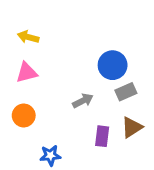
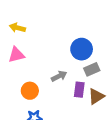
orange circle: (24, 115) -> (30, 91), moved
purple rectangle: (102, 136) -> (79, 90), moved

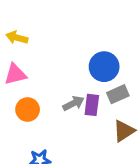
purple rectangle: (79, 90) -> (92, 105), moved
orange circle: (30, 91) -> (28, 109), moved

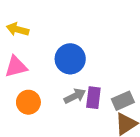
blue circle: (104, 67) -> (70, 59), moved
gray rectangle: (118, 94) -> (123, 101), moved

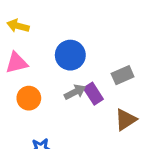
purple rectangle: (93, 98) -> (93, 94), turned -40
gray rectangle: (123, 101) -> (123, 75), moved

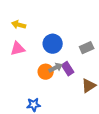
gray rectangle: (123, 75) -> (87, 48), moved
orange circle: (29, 98) -> (46, 72), moved

